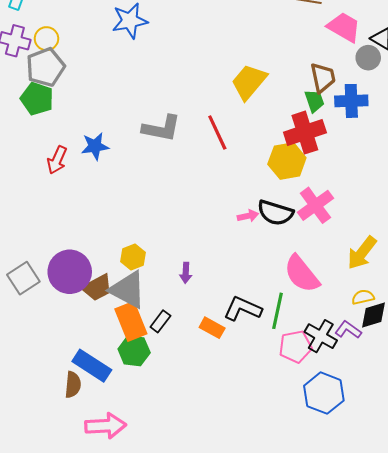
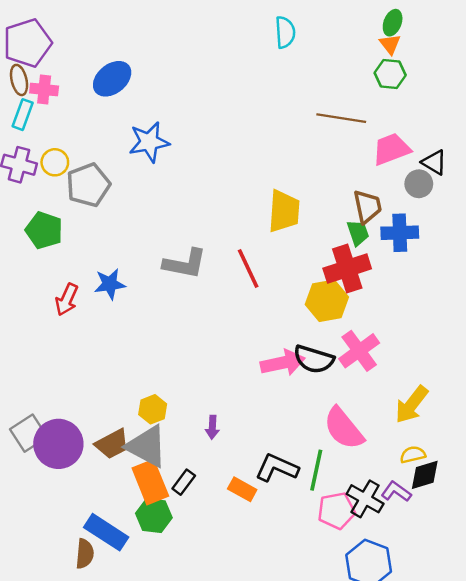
pink trapezoid: (344, 27) -> (391, 149), turned -51
gray pentagon: (45, 67) -> (88, 185), moved
yellow trapezoid: (249, 82) -> (284, 211), turned 144
pink arrow: (248, 216) -> (283, 363), size x1.8
purple circle: (70, 272) -> (58, 444), moved

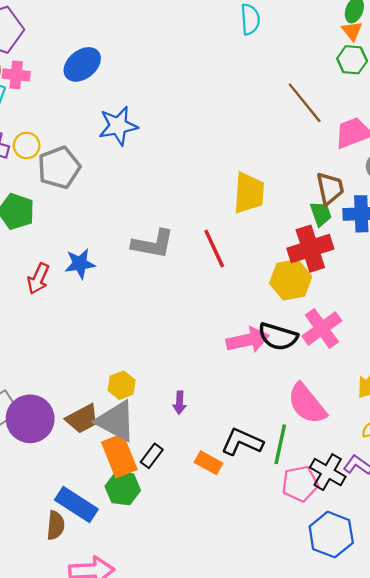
brown line: (341, 118) -> (305, 103), turned 42

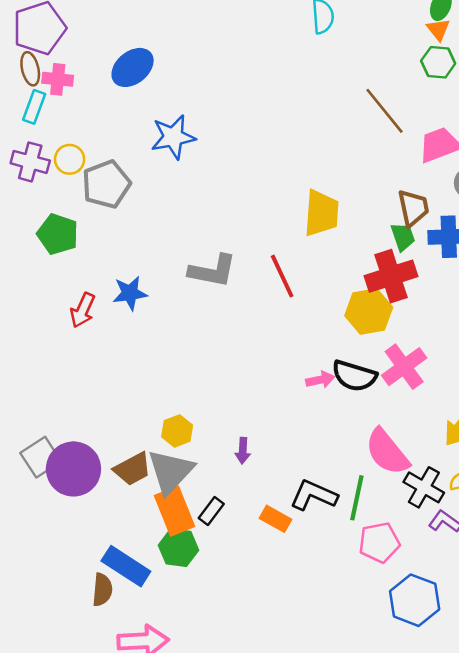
pink arrow: (248, 340) -> (320, 380), size x0.6
gray triangle: (116, 421) -> (171, 472), turned 45
black cross: (328, 472) -> (424, 487), moved

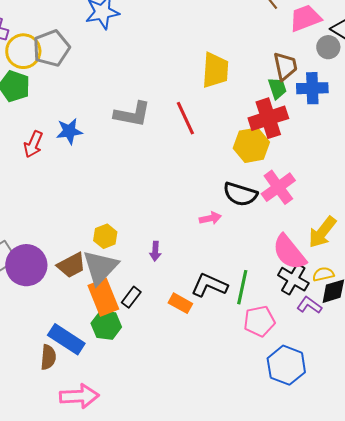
yellow circle: (70, 159) -> (23, 51), moved, size x1.5
pink arrow: (320, 380) -> (210, 218), moved
pink semicircle: (387, 452) -> (289, 252), moved

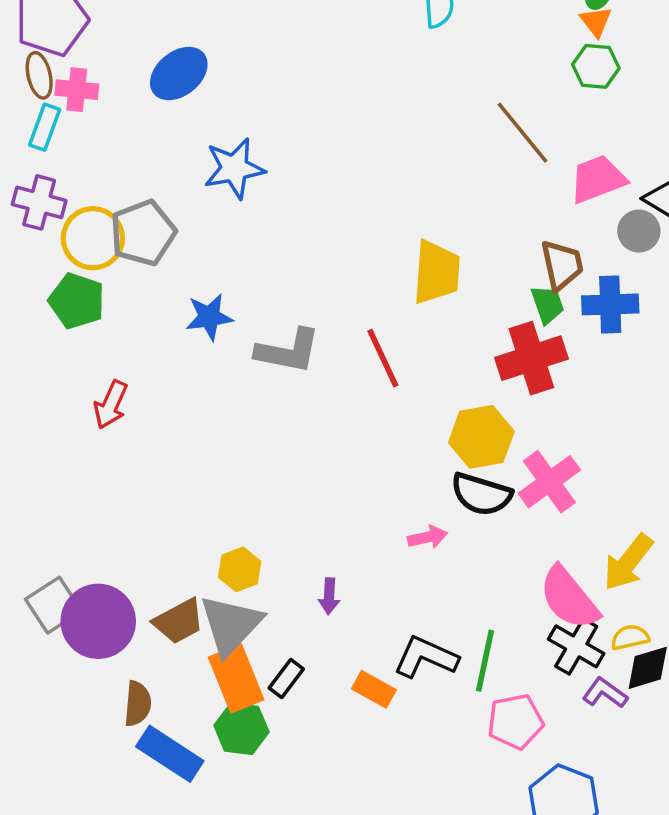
blue star: (69, 131) -> (209, 317), moved
yellow hexagon: (251, 145) -> (481, 437), moved
brown semicircle: (48, 357) -> (138, 704), moved

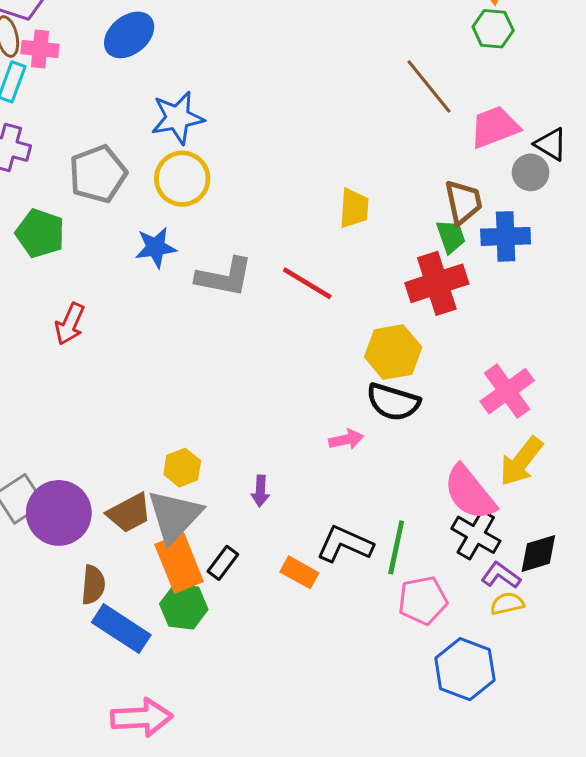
yellow circle: (93, 238) -> (182, 179), moved
yellow trapezoid: (437, 272) -> (354, 208), size x0.7
red line: (383, 358) -> (307, 283), turned -34
pink cross: (549, 482) -> (507, 391), moved
yellow semicircle: (630, 637) -> (507, 604), moved

